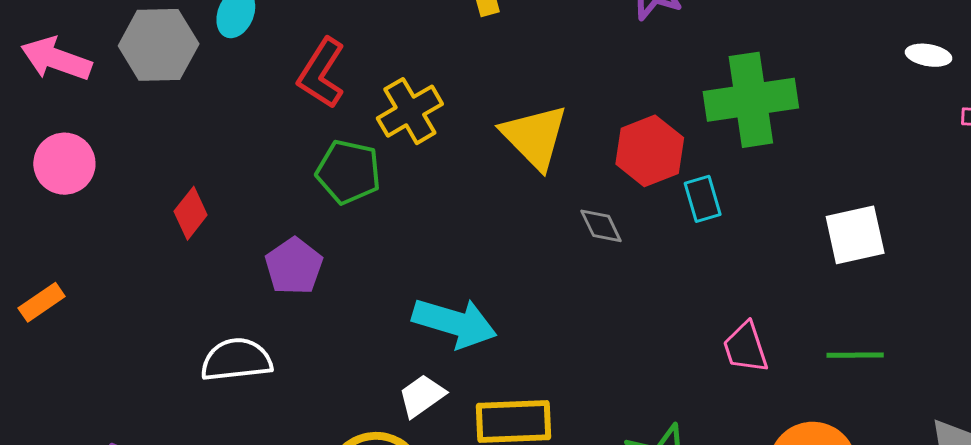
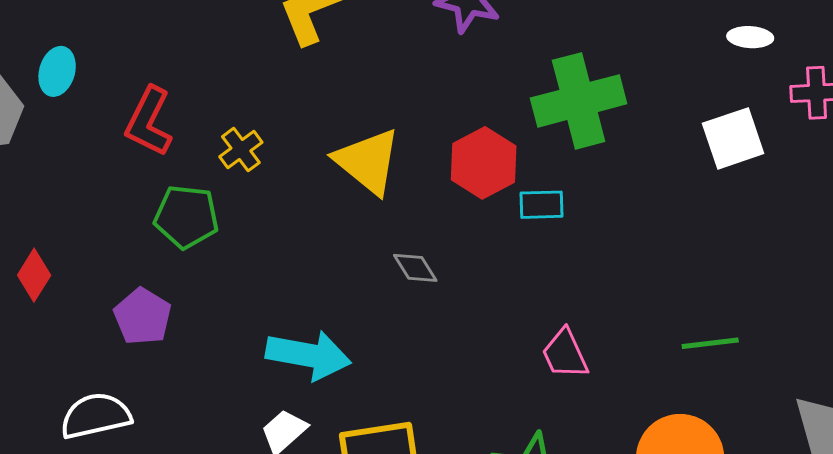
yellow cross: (410, 111) -> (241, 150), size x0.7
cyan rectangle: (703, 199) -> (541, 205), turned -69
gray diamond: (601, 226) -> (415, 268), moved
white square: (855, 235) -> (733, 138), moved
pink trapezoid: (746, 348) -> (565, 354), moved

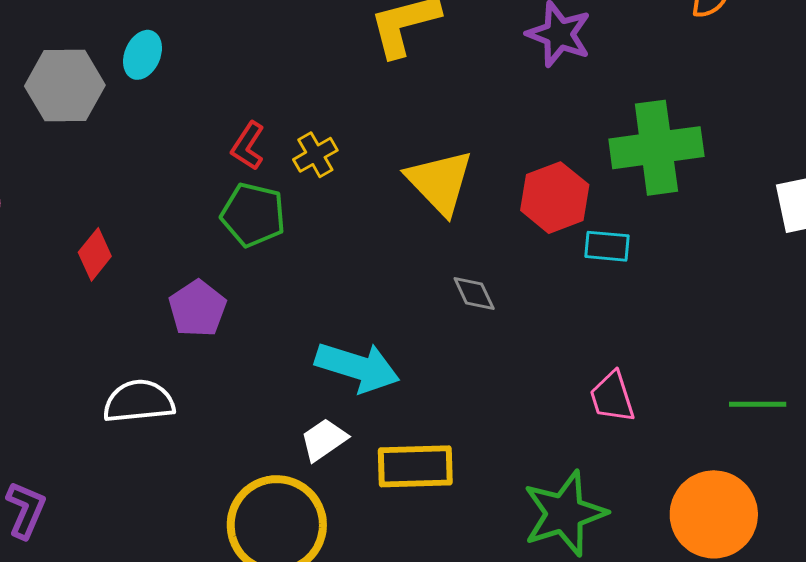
red L-shape: (149, 122) -> (248, 146), moved, size x0.7

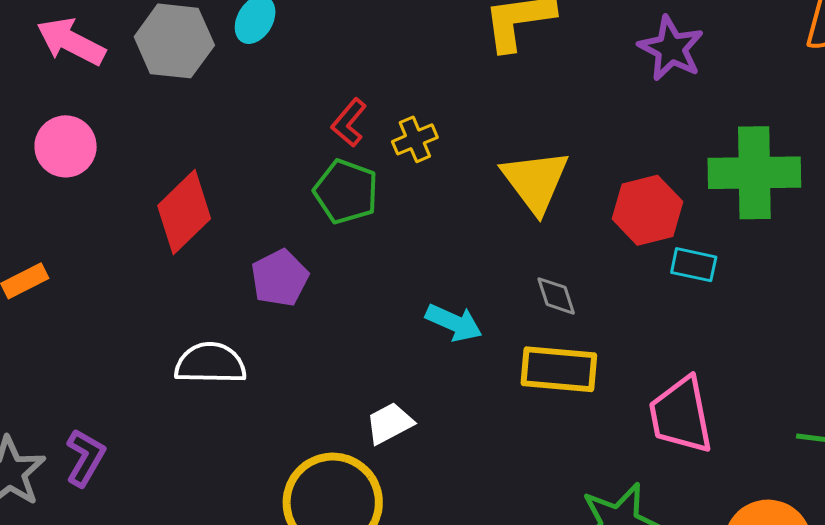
red diamond: (95, 254) -> (184, 212), size x1.6
cyan arrow: (357, 367) -> (454, 323), moved, size x0.7
pink trapezoid: (612, 397) -> (681, 415), size x1.5
yellow rectangle: (415, 466) -> (559, 369), moved

